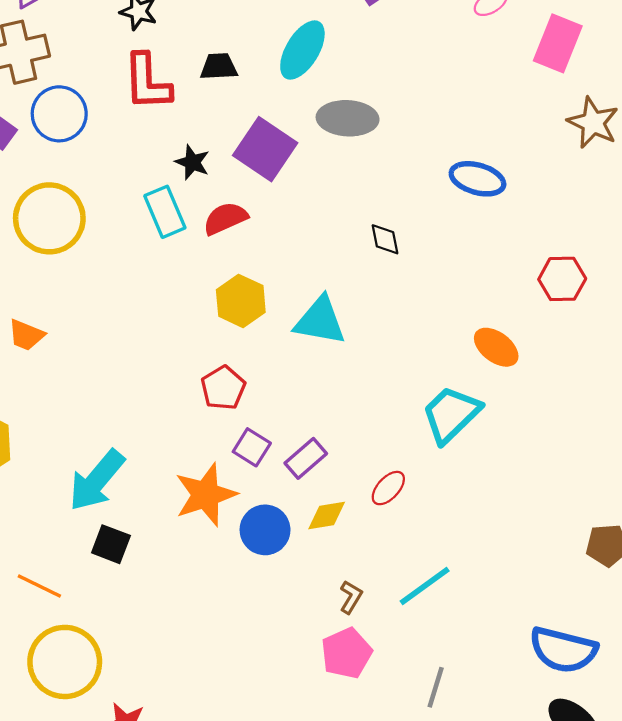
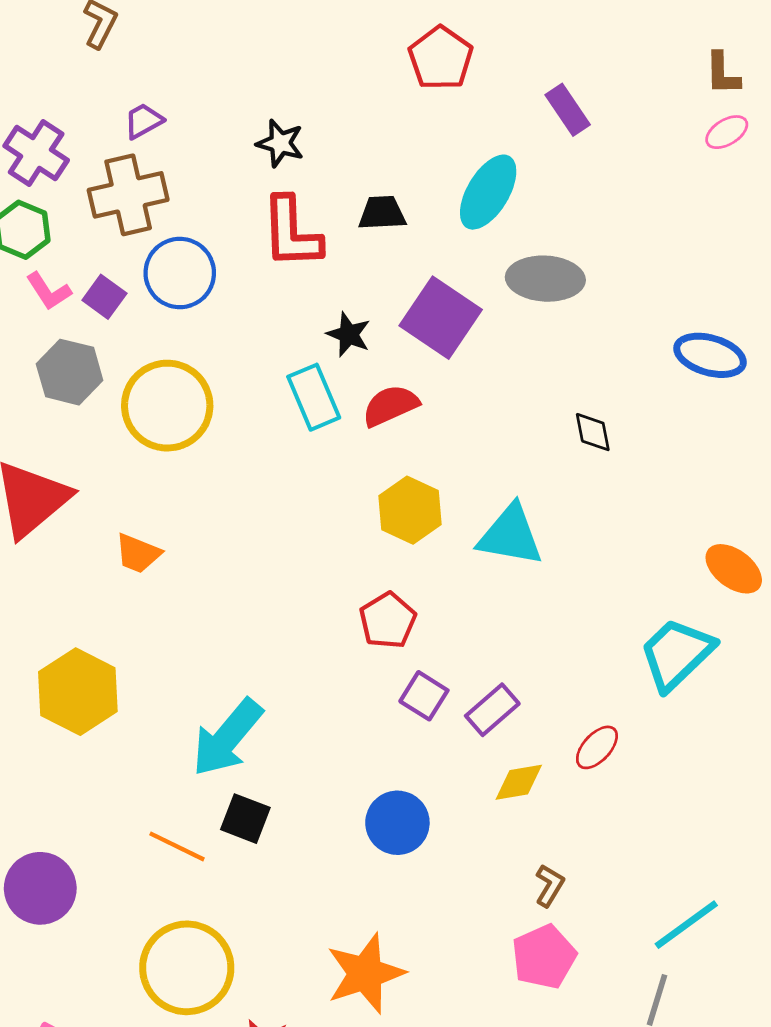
orange star: (206, 495) -> (365, 973), moved
blue circle: (265, 530) -> (397, 823), moved
orange line: (39, 586) -> (177, 846), moved
cyan line: (425, 586) -> (686, 925), moved

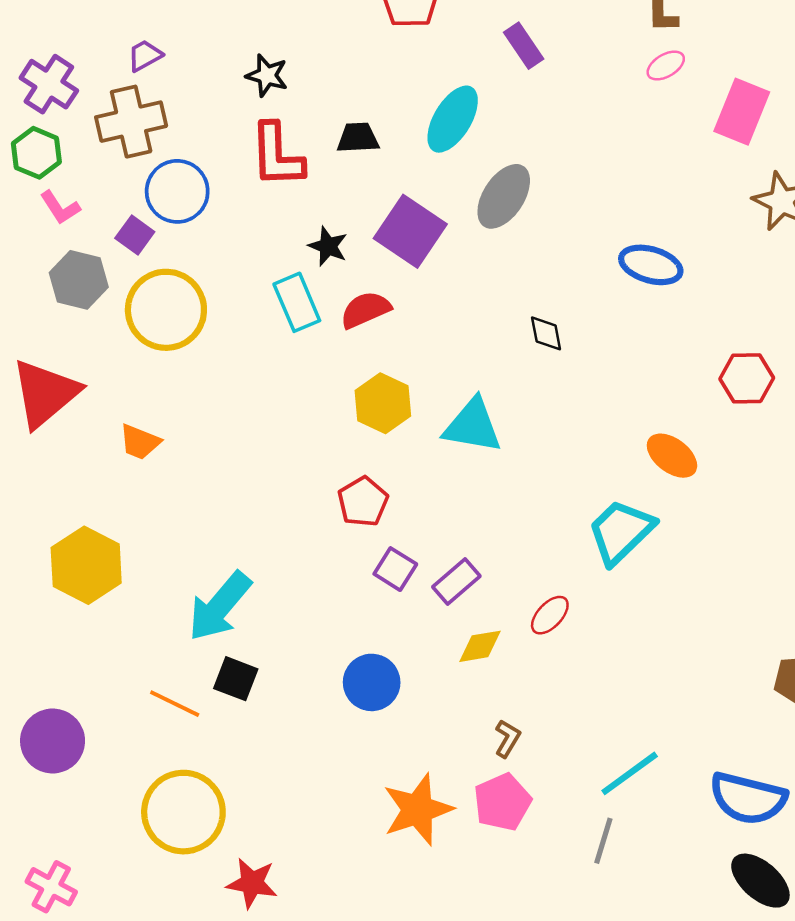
gray ellipse: (545, 279) -> (504, 196), turned -60
purple square: (104, 297) -> (135, 235), moved
orange star: (365, 973) -> (418, 810), moved

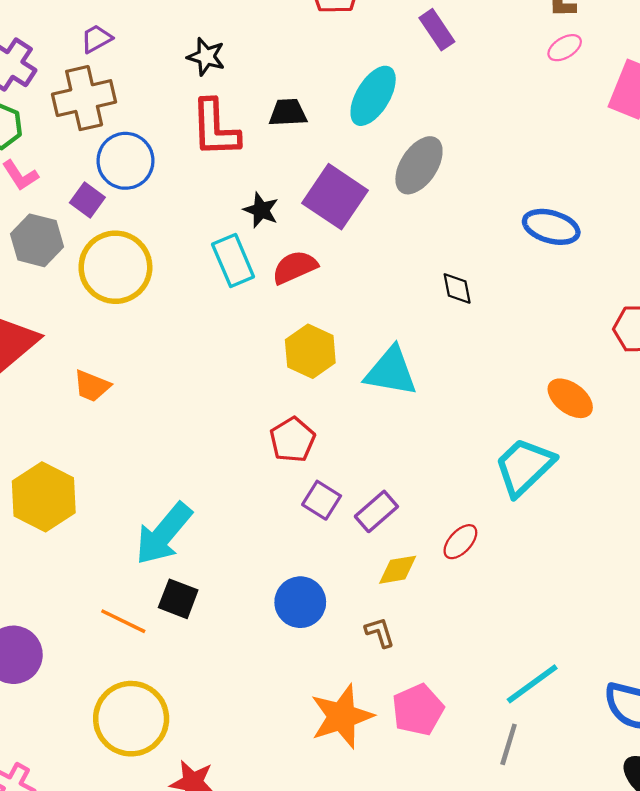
brown L-shape: (507, 739) -> (380, 632), moved, turned -48

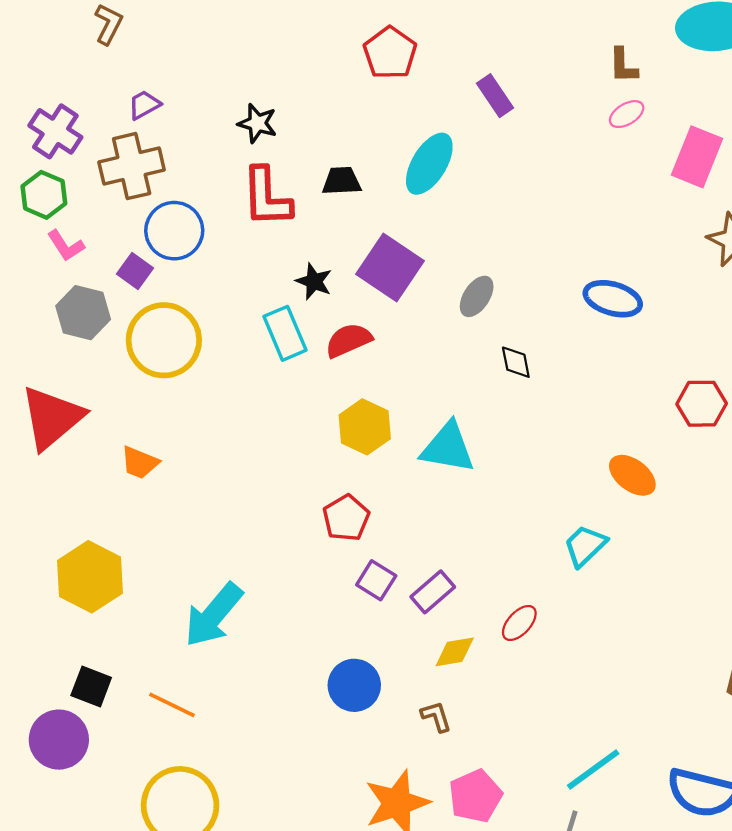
gray ellipse: (419, 165) -> (477, 296), moved, size x0.7
cyan trapezoid: (524, 467) -> (585, 546), size x0.7
black square: (178, 599) -> (91, 686), moved

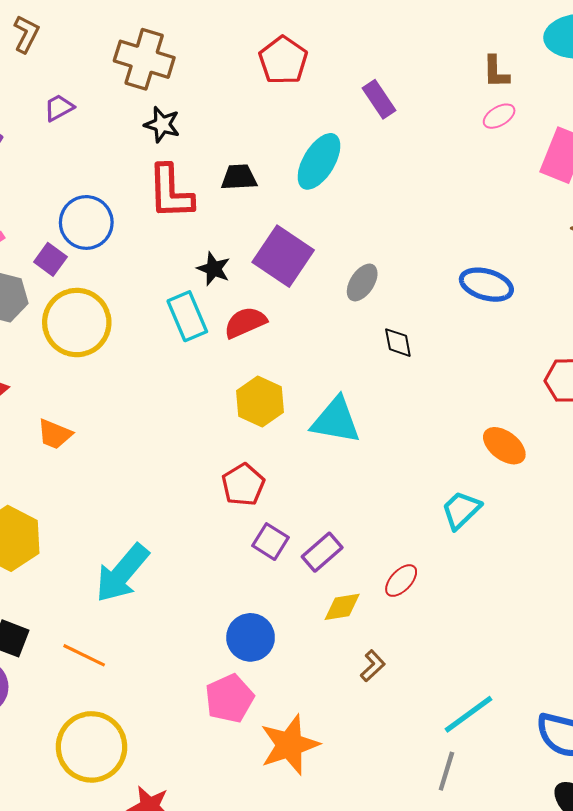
brown cross: (132, 166) -> (144, 59), moved, turned 30
brown L-shape: (436, 716) -> (373, 666), moved, turned 64
pink pentagon: (475, 796) -> (229, 698), moved

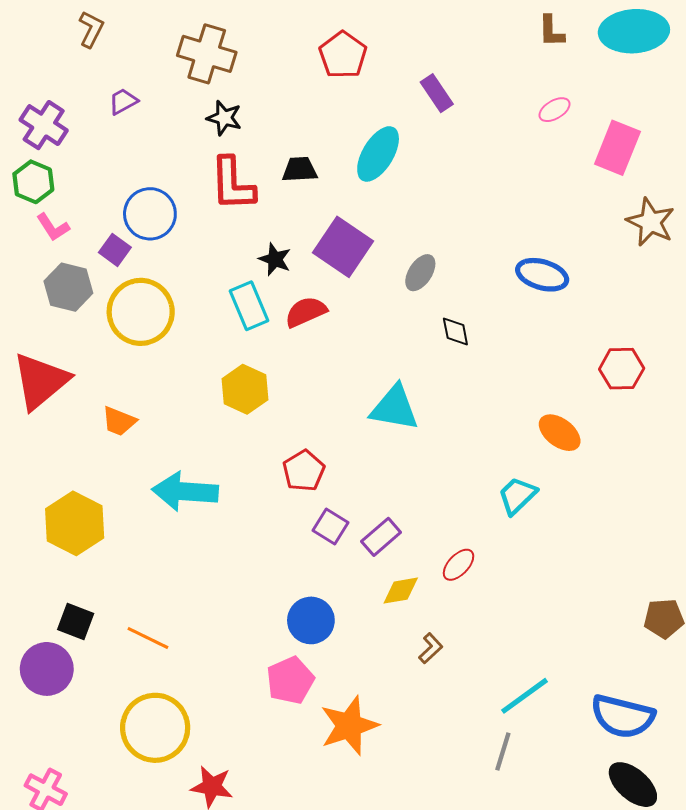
brown L-shape: (496, 72) -> (551, 31), moved
yellow hexagon: (260, 401) -> (245, 389), moved
cyan arrow: (122, 573) -> (185, 491), moved, turned 54

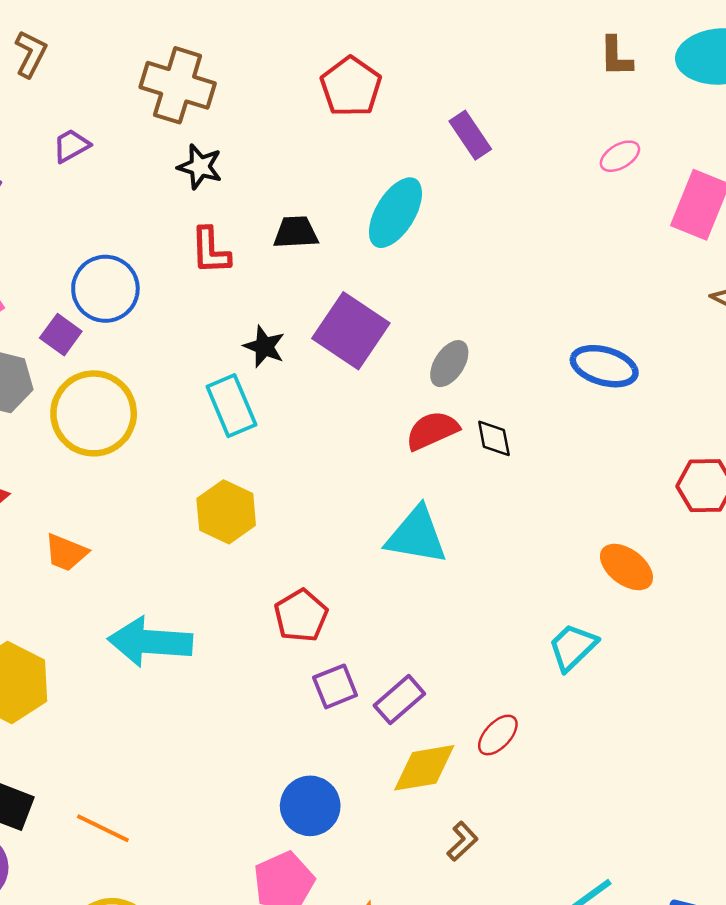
red L-shape: (233, 184) -> (210, 251), size x0.7
red semicircle: (306, 312) -> (432, 431), moved
purple square: (331, 527) -> (335, 686), turned 36
yellow diamond: (401, 591) -> (424, 768), size x1.4

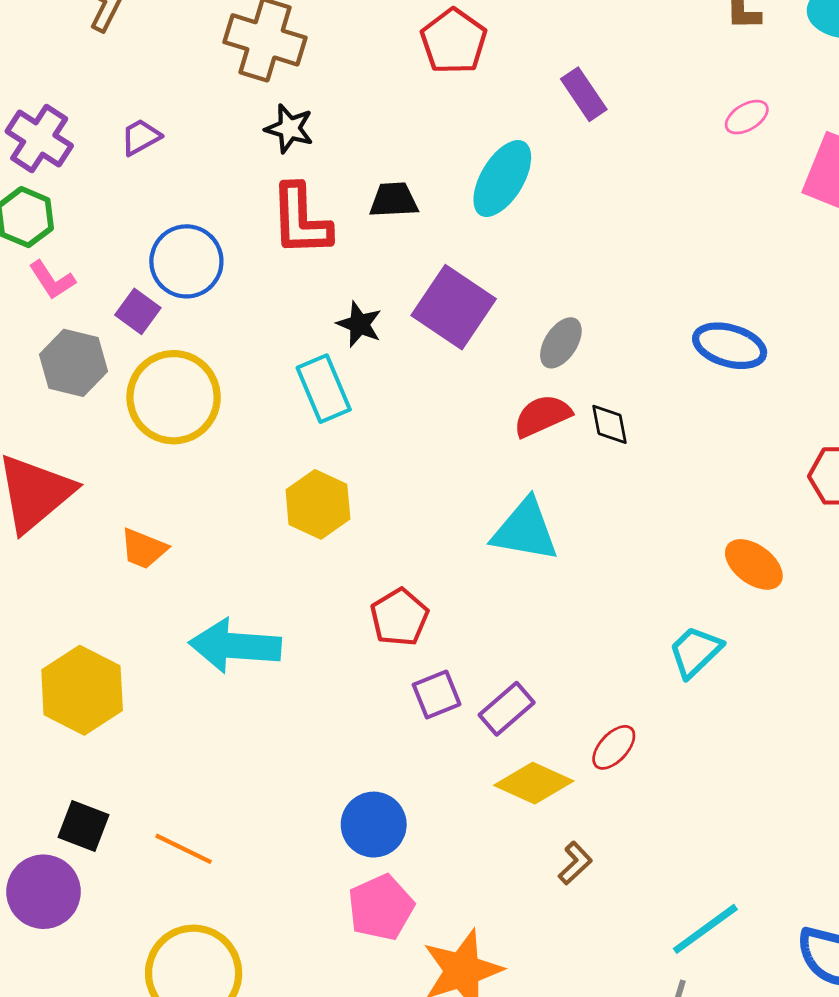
purple trapezoid: (71, 146) -> (141, 137), moved
red L-shape: (210, 251) -> (301, 220), size x1.4
yellow diamond: (424, 768) -> (534, 783), turned 34
blue circle: (310, 806) -> (374, 825), moved

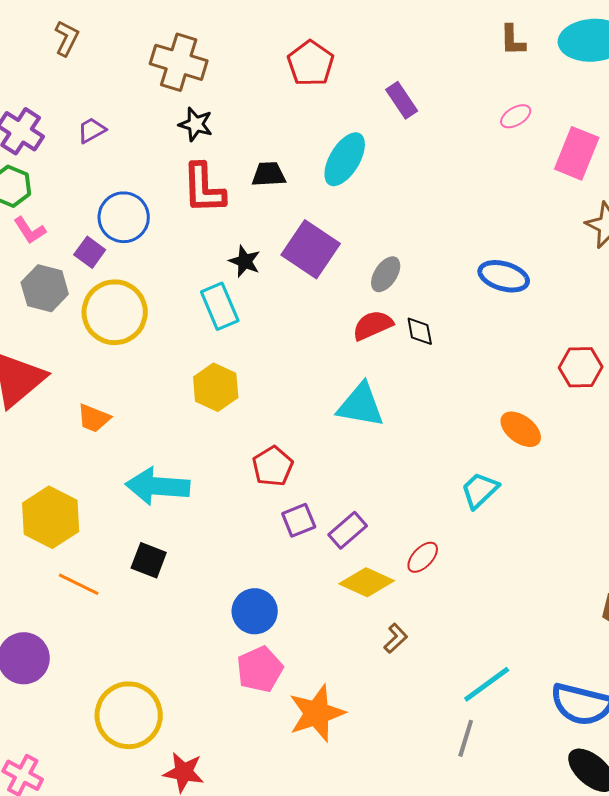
black square: (84, 826) -> (149, 560), moved
orange line: (184, 849) -> (79, 584), moved

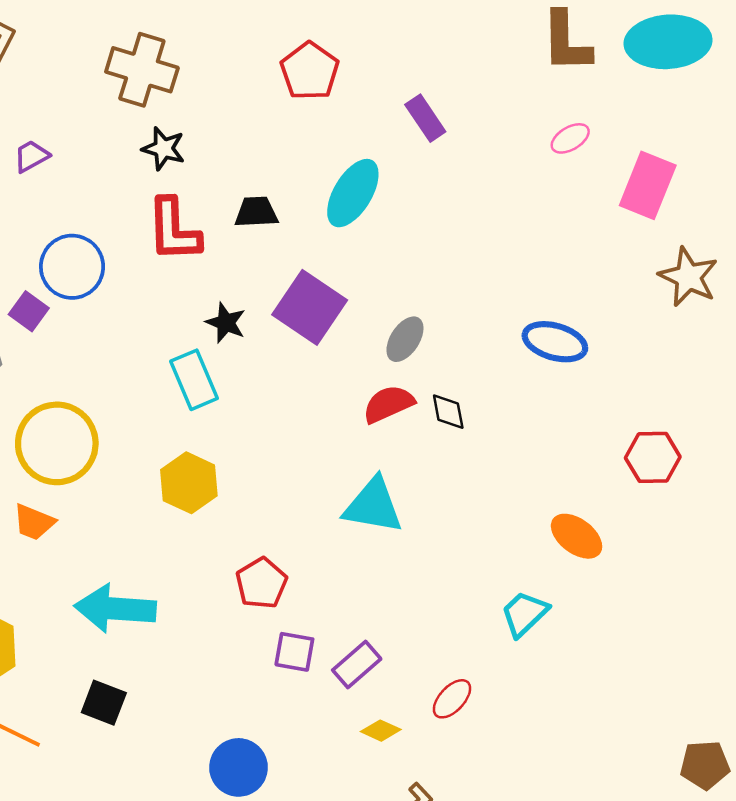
brown L-shape: (513, 40) -> (566, 42), size x1.6
yellow circle: (115, 312) -> (57, 443), moved
purple square: (299, 520) -> (294, 652), turned 32
yellow diamond: (367, 582) -> (381, 731), size x0.6

